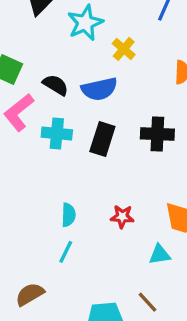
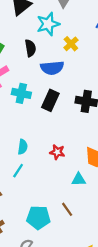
black semicircle: (56, 85) -> (30, 48), moved, turned 42

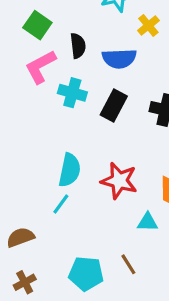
black semicircle: (30, 48) -> (78, 46), moved
cyan semicircle: (23, 147) -> (70, 170), size x1.5
red star: (57, 152) -> (119, 181), size x1.6

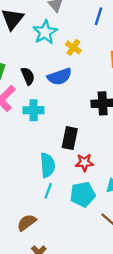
black rectangle: (114, 105) -> (70, 138), moved
red star: (119, 181) -> (84, 163), size x0.7
cyan pentagon: (86, 274) -> (83, 194), moved

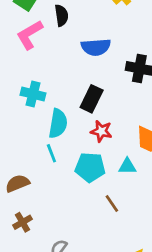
blue semicircle: (60, 77) -> (96, 47), moved
cyan cross: (34, 110) -> (33, 94), moved
cyan line: (48, 191) -> (51, 153), turned -56

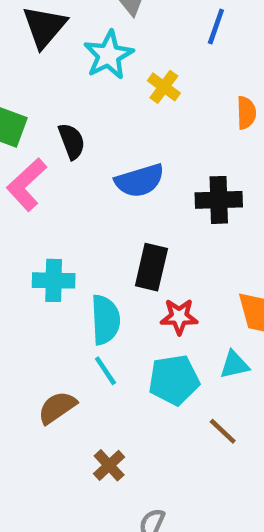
brown semicircle: (17, 183) -> (57, 408), moved
brown cross: (22, 222) -> (109, 465), moved

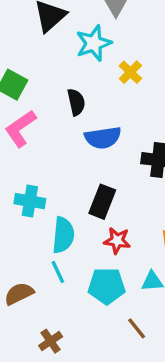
black semicircle: (72, 141) -> (76, 102), moved

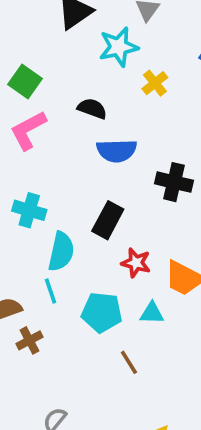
black semicircle: (76, 102) -> (92, 109), turned -64
red star: (117, 241) -> (136, 263), moved
brown cross: (51, 341) -> (29, 340), moved

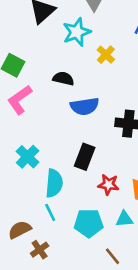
cyan cross: (29, 210) -> (28, 157), turned 35

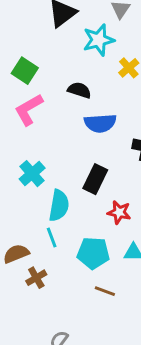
brown line: (112, 256) -> (105, 291), moved, turned -36

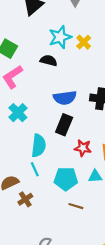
cyan star: (99, 40) -> (60, 37), moved
blue semicircle: (100, 123) -> (65, 98), moved
cyan cross: (32, 174) -> (18, 113), moved

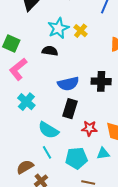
cyan semicircle: (39, 146) -> (48, 130), turned 120

